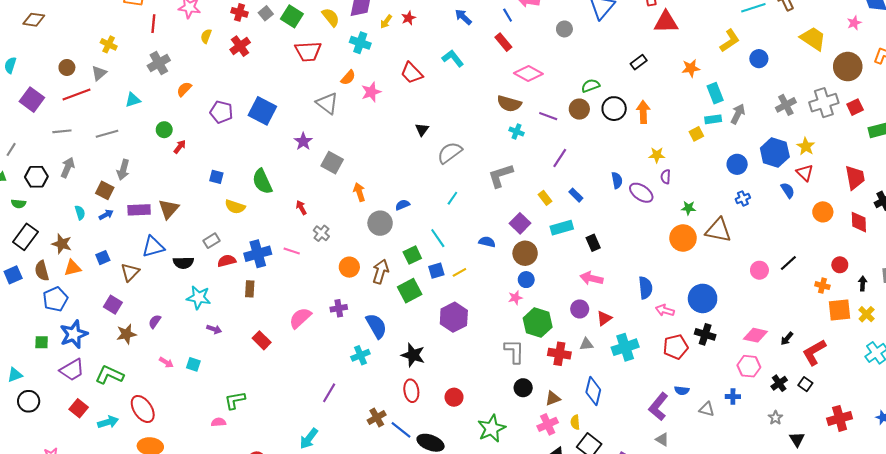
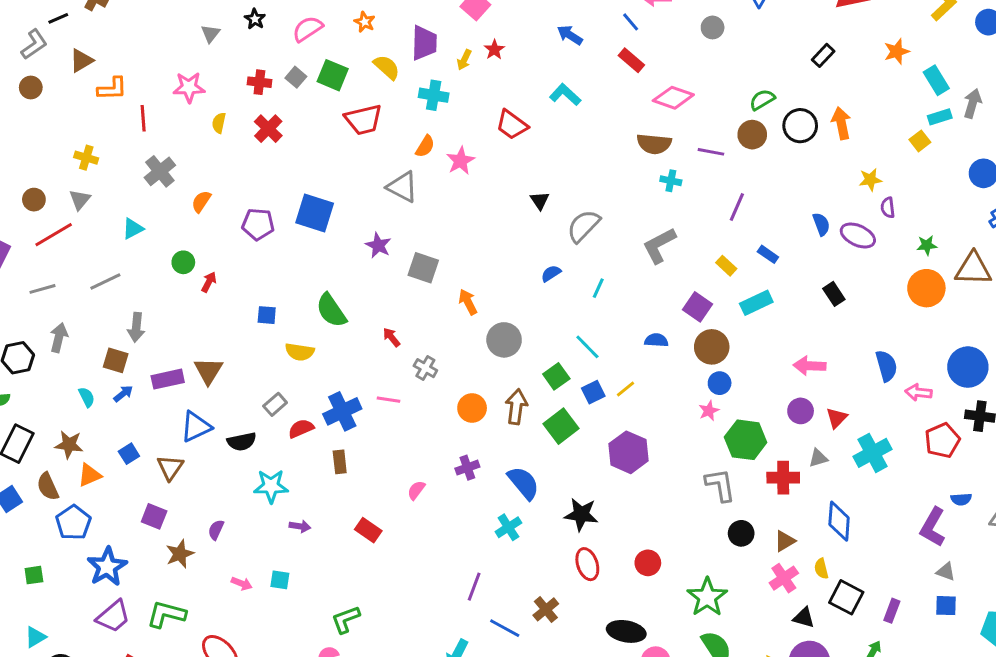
blue semicircle: (403, 205) -> (551, 273), moved
black rectangle: (593, 243) -> (834, 294), moved
pink semicircle: (300, 318) -> (416, 490), size x0.6
green square: (42, 342) -> (34, 575), moved
blue line: (401, 430) -> (505, 628), moved

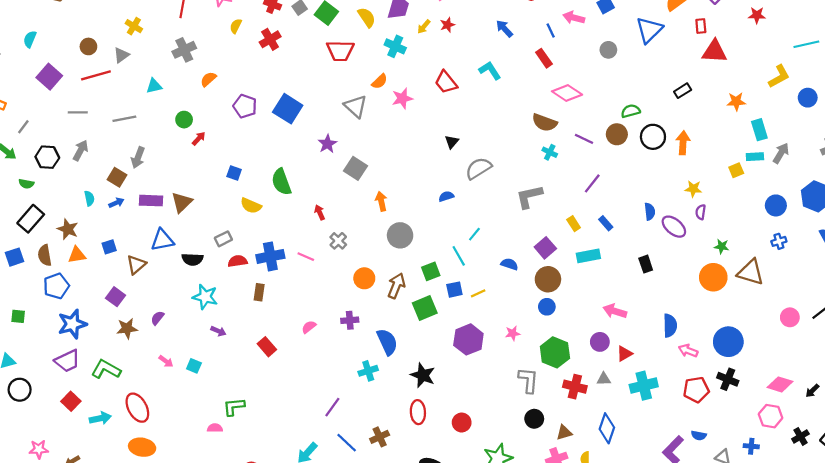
cyan line: (598, 288) -> (474, 234), moved
pink star: (709, 411) -> (513, 333), moved

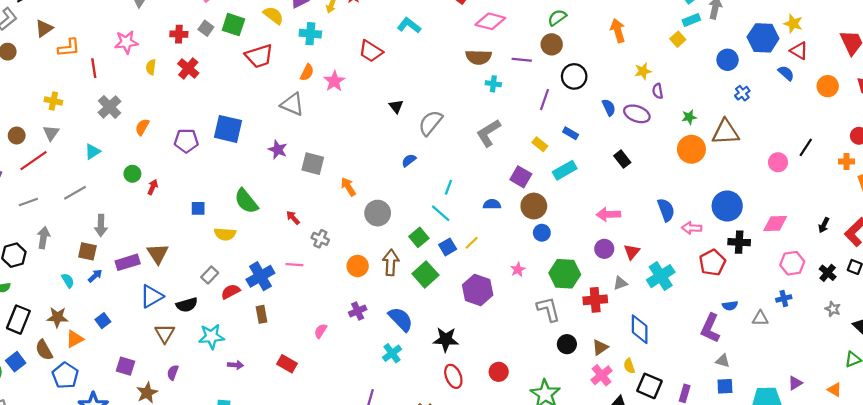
black circle: (653, 137) -> (574, 76), moved
brown triangle: (136, 265) -> (165, 333), moved
pink diamond: (780, 384) -> (775, 223), moved

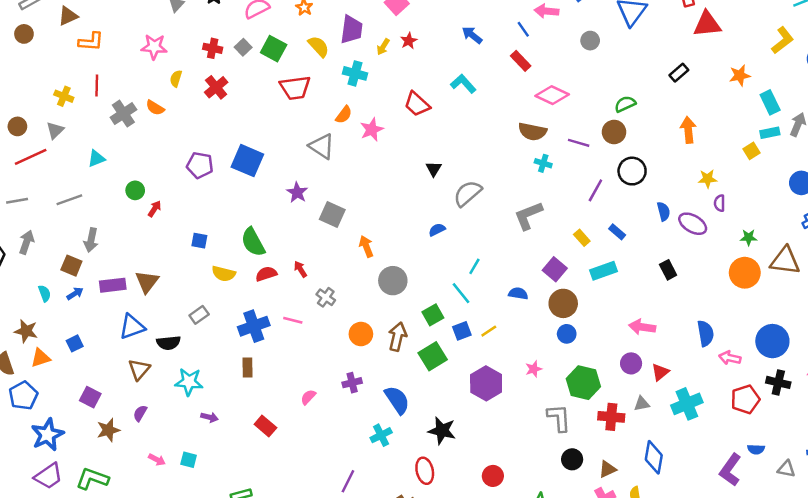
red line: (94, 68) -> (97, 85), moved
orange semicircle: (142, 127) -> (155, 108), moved, turned -98
red semicircle: (231, 292) -> (266, 274), moved
red ellipse: (453, 376) -> (425, 471), moved

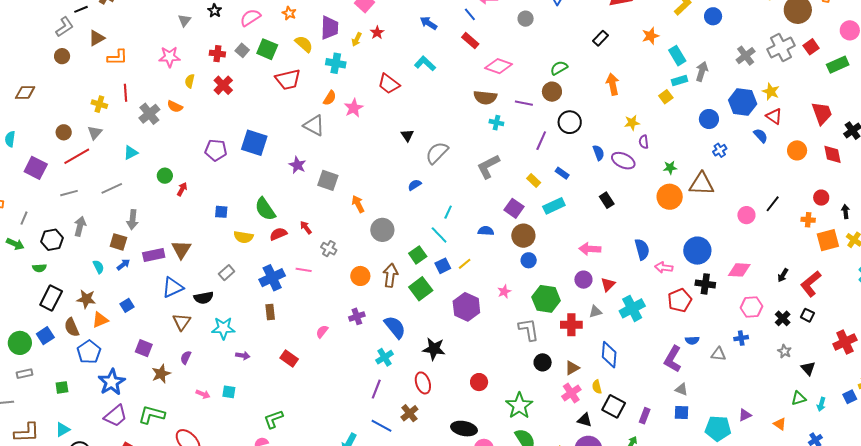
purple line: (348, 481) -> (376, 389), moved

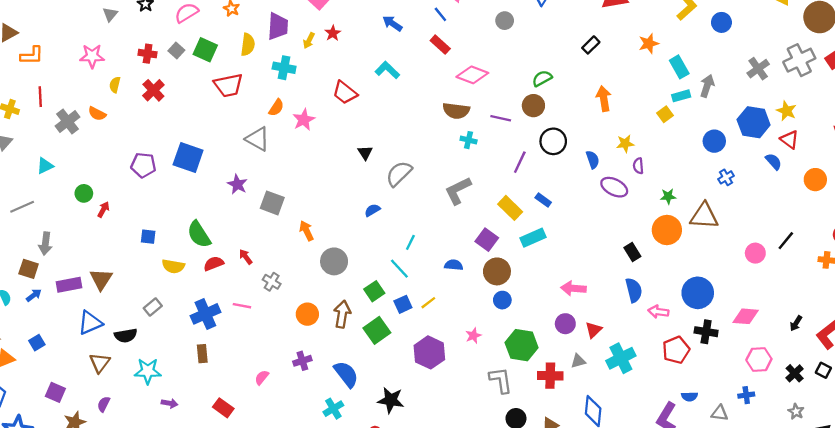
yellow semicircle: (304, 44) -> (248, 45), turned 54
blue semicircle: (598, 153) -> (593, 160), moved
yellow rectangle: (534, 181) -> (510, 208), size x1.5
black rectangle: (607, 200) -> (632, 252), moved

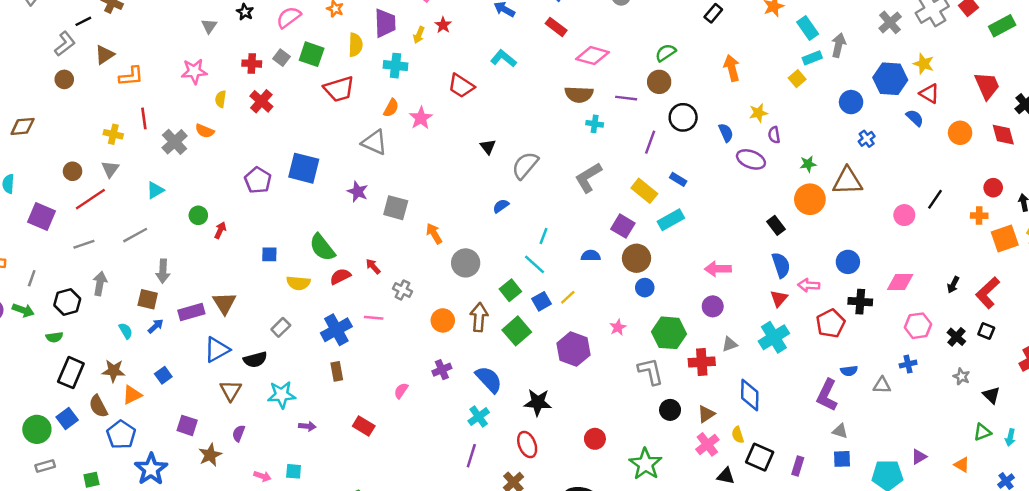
purple pentagon: (143, 165) -> (258, 180), turned 30
blue circle: (698, 293) -> (848, 262), size x0.7
red triangle: (594, 330) -> (779, 298), moved

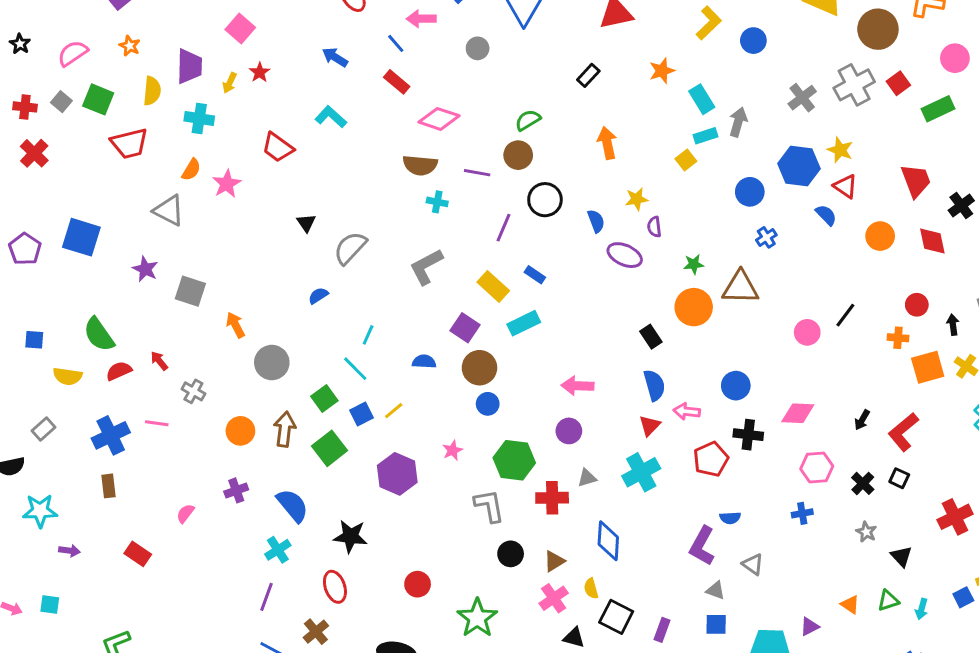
gray triangle: (882, 385) -> (753, 564), moved, turned 30
orange triangle: (962, 465) -> (850, 605), moved

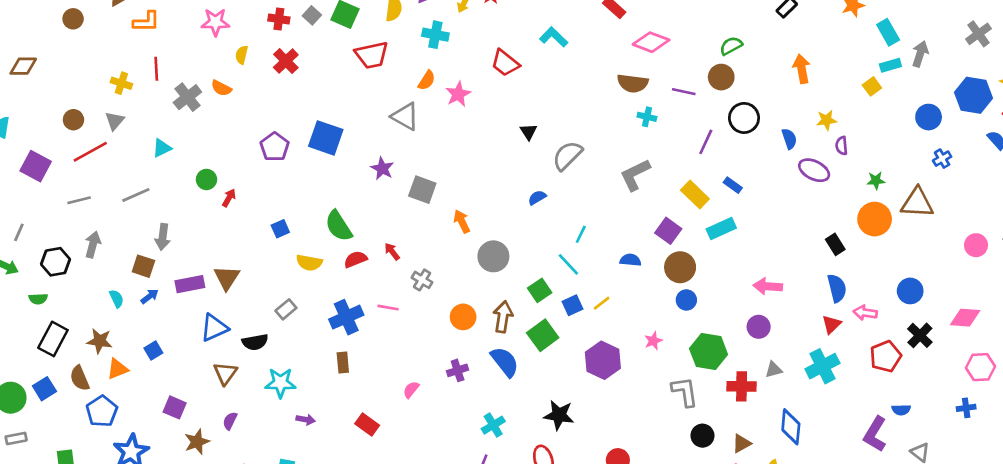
blue square: (34, 340) -> (280, 229), turned -30
black cross: (748, 435) -> (920, 335), turned 35
blue semicircle: (293, 505) -> (505, 362), moved

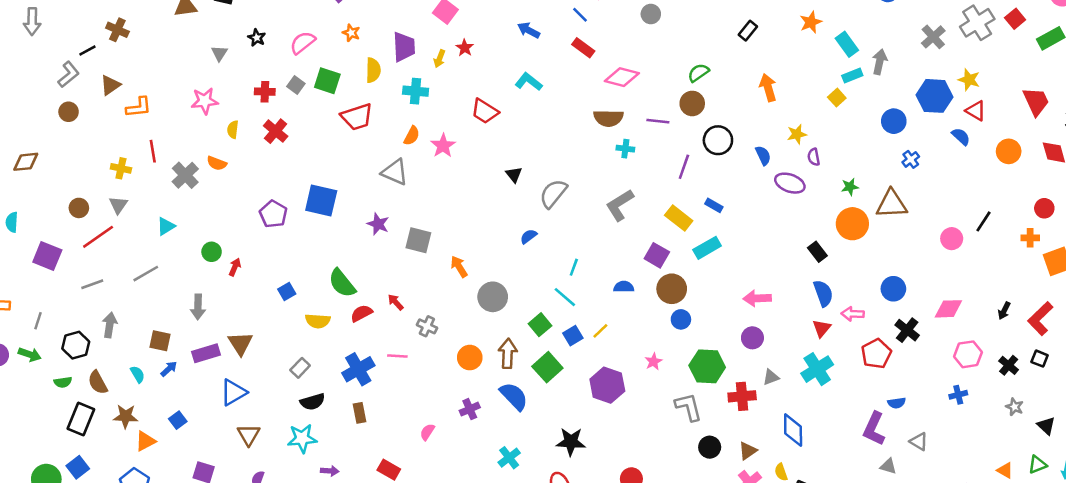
gray arrow: (163, 237) -> (198, 307), moved
black semicircle: (255, 342) -> (312, 402), moved
brown semicircle: (80, 378) -> (98, 383), moved

